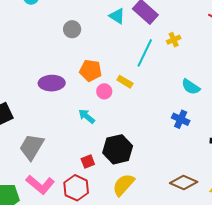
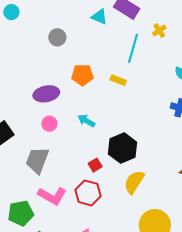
pink circle: (104, 91) -> (49, 124), moved

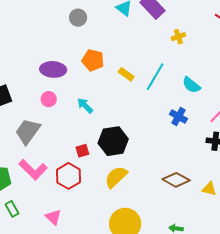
cyan line: (133, 48) -> (155, 77), moved

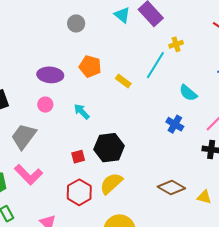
cyan line: (155, 77) -> (155, 65), moved
red hexagon: (69, 176) -> (79, 192), moved

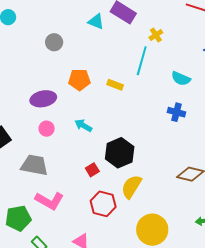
gray trapezoid: (24, 136) -> (34, 165), turned 80

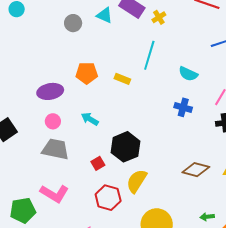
yellow cross: (156, 35) -> (159, 17), moved
gray circle: (54, 42) -> (73, 23), moved
gray trapezoid: (34, 165) -> (55, 149), moved

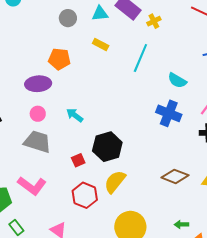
cyan triangle: (104, 15) -> (100, 13), turned -36
orange pentagon: (87, 73) -> (59, 59), moved
yellow rectangle: (122, 79) -> (101, 44), moved
blue cross: (183, 107) -> (169, 113), size x1.4

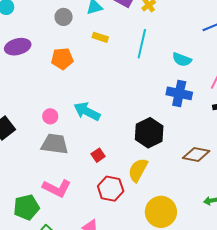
purple ellipse: (38, 84) -> (18, 47), moved
cyan arrow: (75, 115) -> (87, 111), size x1.5
black hexagon: (107, 147) -> (149, 133), moved

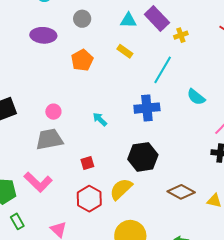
gray circle: (64, 17) -> (82, 19), moved
orange pentagon: (62, 59) -> (82, 60), turned 30
blue cross: (179, 93) -> (147, 108), moved, turned -35
cyan arrow: (87, 111) -> (100, 119), moved, size x0.6
gray trapezoid: (55, 144) -> (49, 139), turned -36

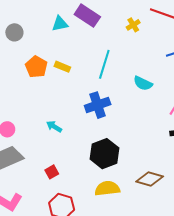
yellow cross: (181, 35) -> (133, 25), moved
yellow rectangle: (125, 51) -> (62, 67), moved
orange pentagon: (82, 60) -> (36, 67), moved
yellow semicircle: (121, 189) -> (107, 188), moved, turned 50

